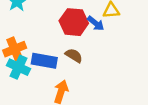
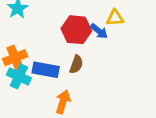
brown semicircle: (74, 56) -> (76, 64), turned 78

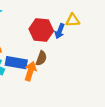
blue arrow: (99, 31) -> (60, 31), turned 72
orange arrow: (63, 102) -> (30, 71), moved

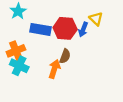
yellow triangle: (73, 20) -> (96, 19), turned 48
blue rectangle: (16, 63) -> (40, 29), moved

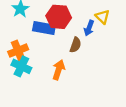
red hexagon: (65, 28) -> (59, 17), moved
brown semicircle: (65, 56) -> (75, 45), moved

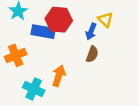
brown semicircle: (75, 45) -> (92, 54), moved
cyan cross: (21, 66) -> (34, 89), moved

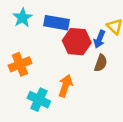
red hexagon: (59, 20) -> (77, 42), moved
blue rectangle: (43, 32) -> (57, 23), moved

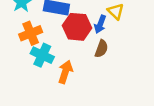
orange cross: (20, 64) -> (31, 33), moved
cyan cross: (39, 100) -> (42, 55), moved

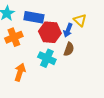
cyan cross: (42, 55) -> (47, 58), moved
orange arrow: (65, 72) -> (20, 72), moved

